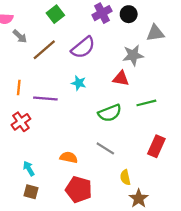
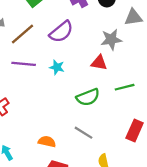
purple line: (45, 99) -> (24, 64), moved

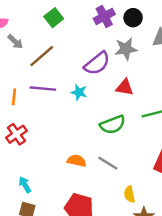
purple semicircle: (61, 32) -> (97, 63), moved
gray star: (111, 40) -> (126, 49), moved
orange semicircle: (47, 142) -> (77, 161), moved

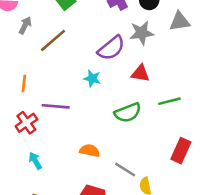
gray arrow: (15, 42) -> (25, 25), turned -105
purple line: (43, 89) -> (56, 106), moved
gray line: (108, 163) -> (125, 170), moved
cyan arrow: (25, 185) -> (35, 161), moved

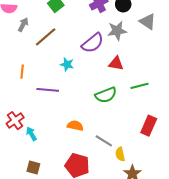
gray triangle: (180, 22) -> (148, 22), turned 42
cyan star: (92, 78) -> (67, 64), moved
red cross: (26, 123) -> (15, 121), moved

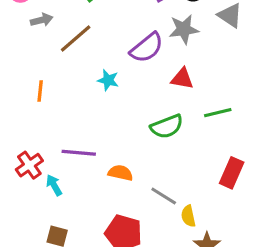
gray arrow: (23, 25) -> (42, 20), turned 48
purple line: (48, 90) -> (79, 153), moved

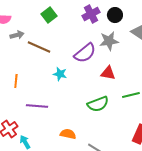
brown line: (76, 39) -> (39, 47), turned 65
purple line: (79, 153) -> (37, 106), moved

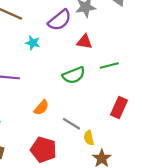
orange semicircle: (68, 134) -> (41, 108), turned 119

